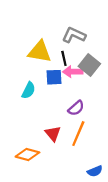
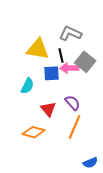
purple semicircle: (76, 108) -> (72, 103), turned -91
red triangle: (53, 134) -> (48, 109), moved
orange diamond: (27, 155) -> (34, 132), moved

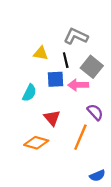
yellow triangle: (38, 49) -> (41, 53), size x0.6
pink arrow: (69, 68) -> (78, 85), moved
purple semicircle: (72, 103) -> (95, 112), moved

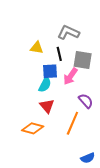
gray square: (92, 67) -> (83, 60), turned -30
pink arrow: (78, 85) -> (70, 76), turned -54
cyan semicircle: (29, 93) -> (45, 84), moved

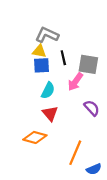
gray L-shape: (68, 32) -> (47, 35), moved
blue square: (50, 71) -> (41, 65), moved
orange line: (72, 123) -> (75, 153), moved

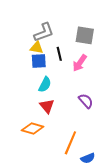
gray L-shape: (47, 35) -> (44, 32), turned 135
gray square: (88, 64) -> (85, 35), moved
pink arrow: (75, 82) -> (80, 63), moved

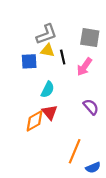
yellow triangle: (37, 48) -> (48, 51), moved
blue square: (39, 61) -> (29, 61), moved
orange diamond: (33, 128) -> (35, 121), moved, turned -45

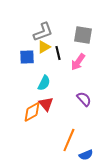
yellow triangle: (48, 51) -> (44, 47), turned -40

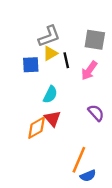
blue semicircle: (86, 155) -> (88, 176), moved

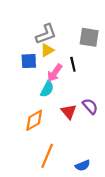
black line: (66, 60) -> (73, 64), moved
pink arrow: (89, 71) -> (55, 73), moved
red triangle: (53, 119) -> (69, 112), moved
orange line: (79, 160) -> (47, 156), moved

